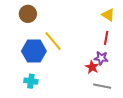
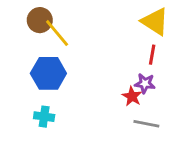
yellow triangle: (108, 15) -> (155, 22), size x1.5
yellow line: (53, 41) -> (57, 33), moved

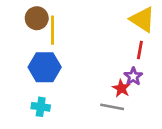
yellow line: (57, 33) -> (53, 30), turned 40
purple star: (145, 83) -> (133, 76), turned 30
gray line: (146, 124) -> (112, 107), moved

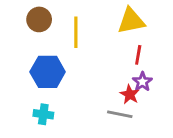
yellow triangle: (142, 20) -> (131, 21), moved, turned -44
yellow line: (53, 30) -> (76, 32), moved
red line: (140, 50) -> (138, 55), moved

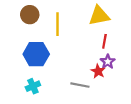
cyan cross: (43, 114) -> (33, 86), turned -32
gray line: (120, 114) -> (80, 85), moved

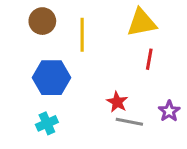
purple star: (108, 62) -> (169, 111), moved
red star: (98, 71) -> (117, 102), moved
gray line: (80, 85) -> (129, 122), moved

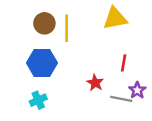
brown circle: (42, 21) -> (44, 23), moved
red line: (149, 59) -> (124, 63), moved
gray line: (129, 122) -> (121, 99), moved

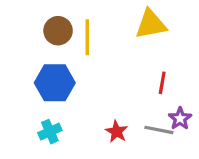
red star: (95, 83) -> (117, 132), moved

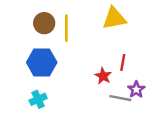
red star: (117, 132) -> (103, 76), moved

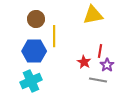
yellow line: (66, 28) -> (54, 36), moved
purple star: (136, 89) -> (107, 65), moved
cyan cross: (38, 99) -> (31, 81), size x1.5

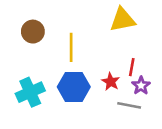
brown circle: (36, 19) -> (33, 32), moved
blue hexagon: (34, 51) -> (74, 87), moved
cyan cross: (31, 81) -> (30, 92), moved

